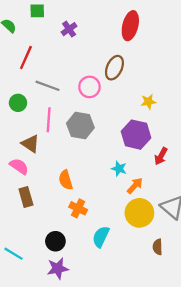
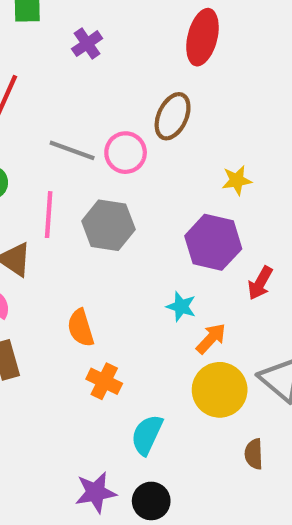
gray line: (47, 86) -> (72, 150), moved
black circle: (55, 241) -> (151, 501), moved
purple star: (58, 268) -> (96, 492), moved

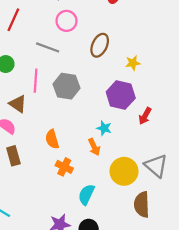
brown ellipse: (173, 116) -> (100, 45), moved
pink circle: (126, 153) -> (66, 21), moved
orange arrow: (211, 339) -> (94, 147), moved, turned 112
brown semicircle: (254, 454) -> (142, 204), size x1.6

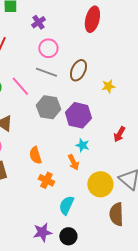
gray line: (48, 47) -> (46, 72), moved
pink line: (36, 81) -> (20, 86), moved, turned -45
purple hexagon: (121, 95) -> (78, 115), moved

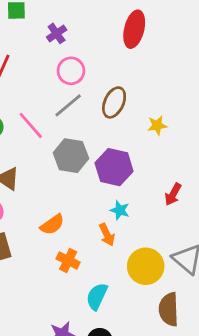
gray line: (46, 72) -> (68, 105), turned -60
orange semicircle: (35, 155) -> (52, 225), turned -108

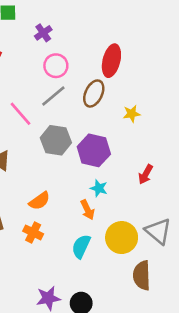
red ellipse: (134, 29) -> (111, 61), moved
orange cross: (68, 260) -> (33, 232), moved
cyan semicircle: (97, 296) -> (81, 246), moved

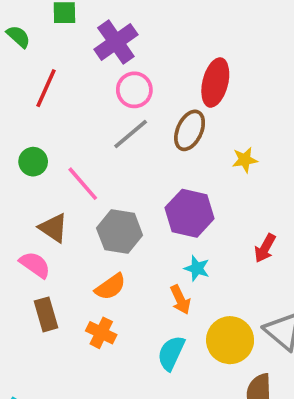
purple cross: (43, 33) -> (116, 42), size x1.6
pink line: (20, 114) -> (83, 184), moved
gray hexagon: (56, 140) -> (120, 232), moved

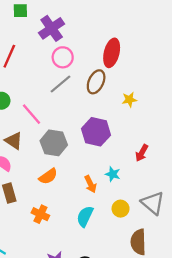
cyan star: (197, 268) -> (113, 174), moved
orange cross: (101, 333) -> (40, 214), moved
yellow circle: (230, 340) -> (121, 209), size x0.6

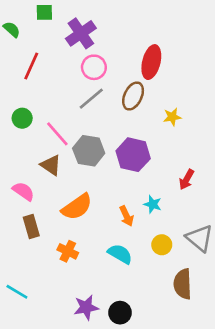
brown triangle: (14, 141) -> (51, 165), moved
gray hexagon: (54, 143) -> (89, 151), moved
orange semicircle: (48, 176) -> (77, 207), size x1.4
cyan semicircle: (85, 216) -> (120, 254), turned 95

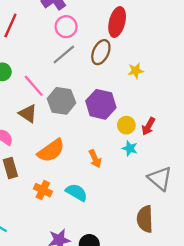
cyan star: (153, 204) -> (130, 148), moved
yellow circle: (162, 245) -> (126, 125), moved
cyan semicircle: (120, 254) -> (77, 192), moved

